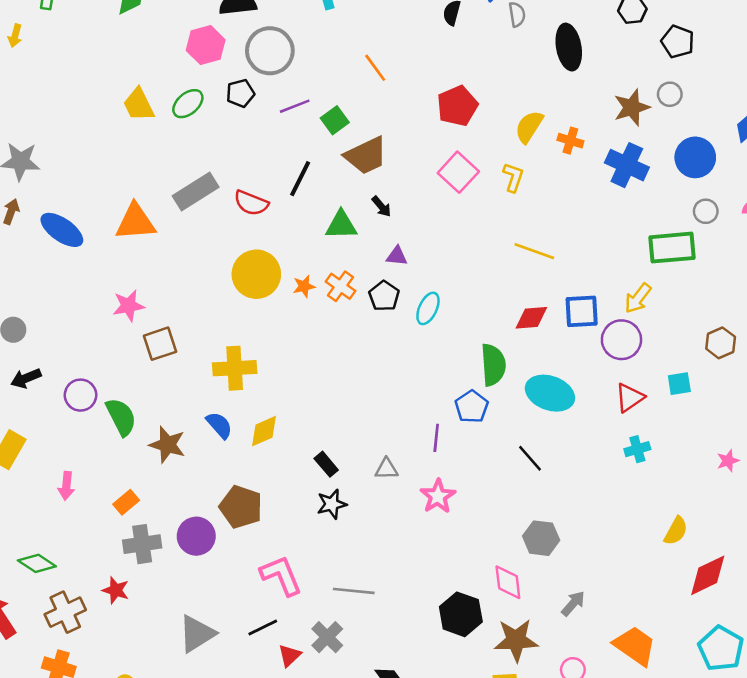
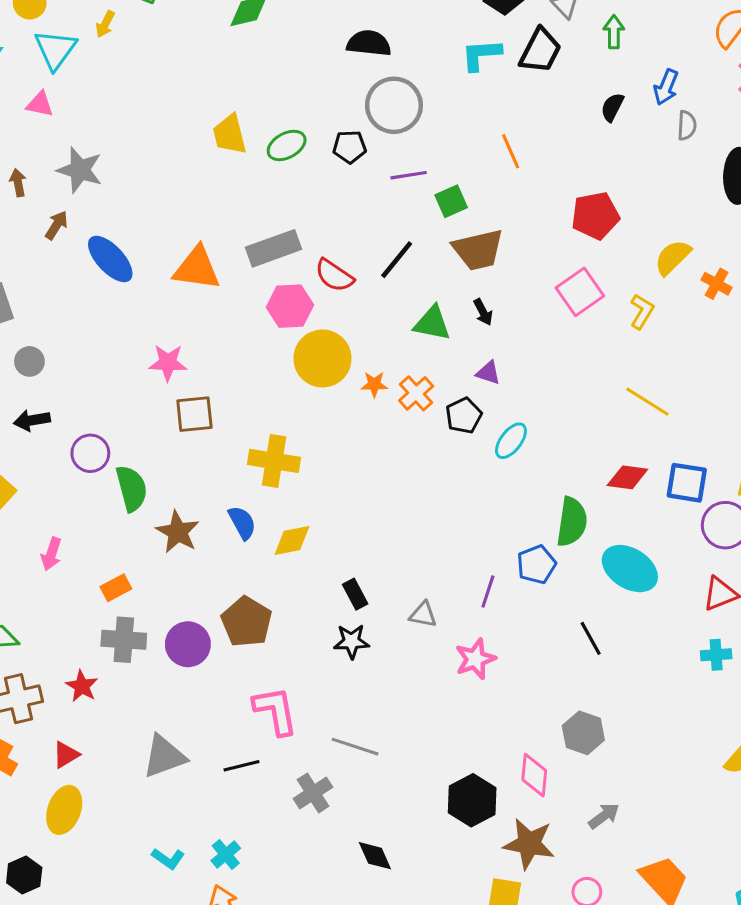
pink hexagon: (206, 45) -> (290, 306), moved
red triangle: (290, 655) -> (66, 755), moved

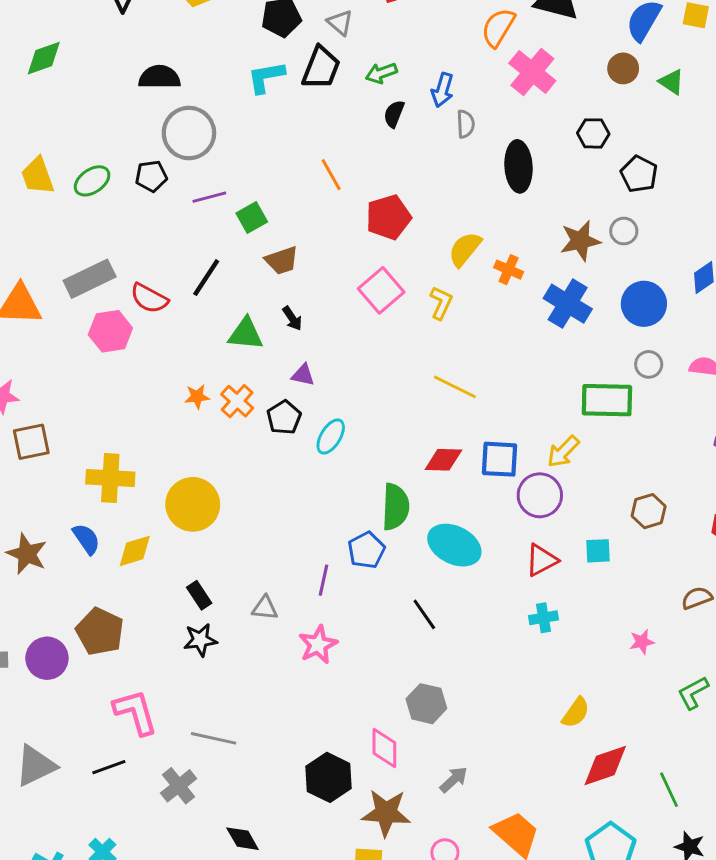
green arrow: (614, 32) -> (381, 73), moved, turned -104
orange line: (511, 151) -> (331, 175), moved
brown trapezoid: (478, 250) -> (282, 260), size x0.7
yellow circle: (322, 358) -> (193, 504), moved

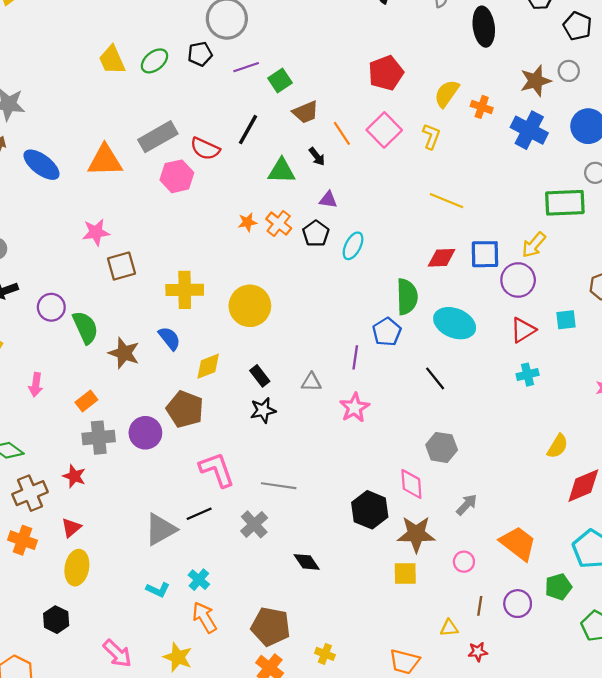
orange line: (331, 175) -> (342, 133), moved
yellow diamond: (135, 551) -> (208, 366), moved
gray triangle: (35, 766) -> (161, 529), moved

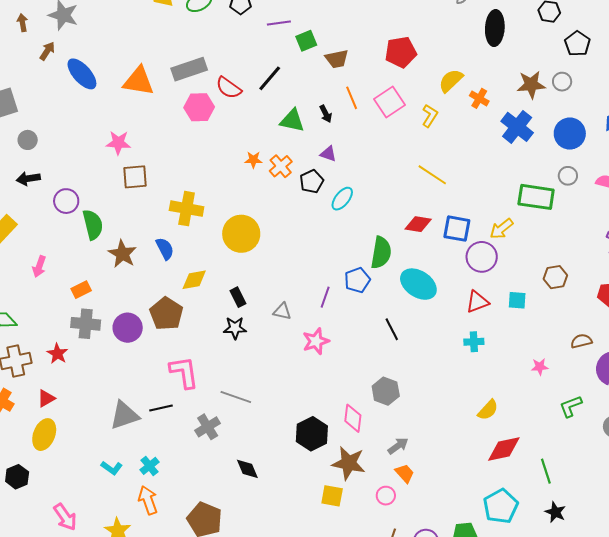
brown trapezoid: (306, 112) -> (337, 59), moved
orange trapezoid: (518, 543) -> (405, 473), moved, size x0.6

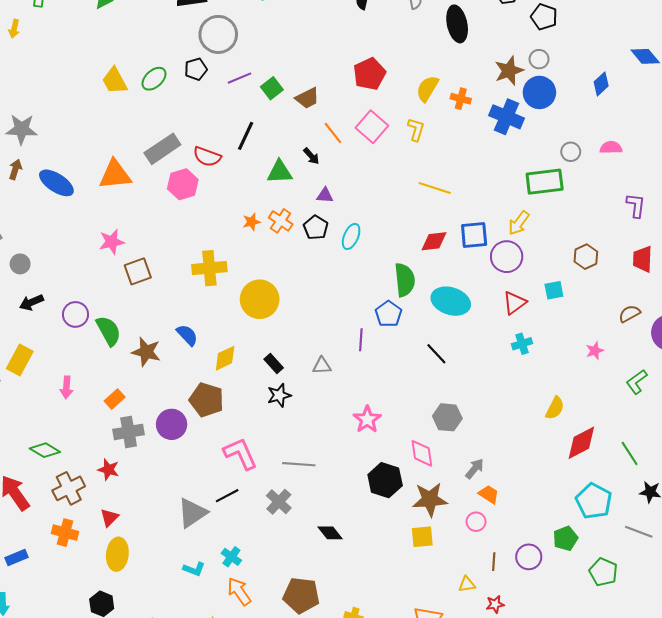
blue circle: (570, 134) -> (539, 92), moved
yellow cross: (187, 209) -> (209, 268), moved
pink star: (316, 341) -> (367, 419), moved

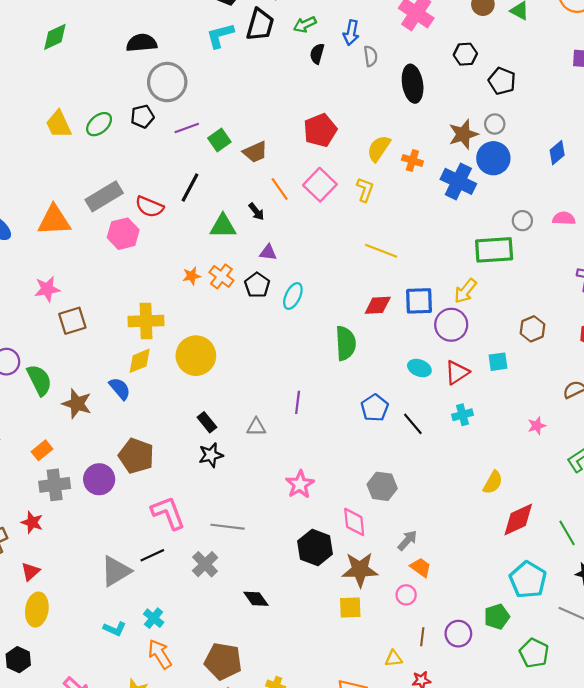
cyan ellipse: (451, 301) -> (419, 368), moved, size x0.6
blue pentagon: (388, 314) -> (375, 408), moved
black line: (436, 354) -> (413, 424), moved
yellow diamond: (225, 358) -> (140, 361), moved

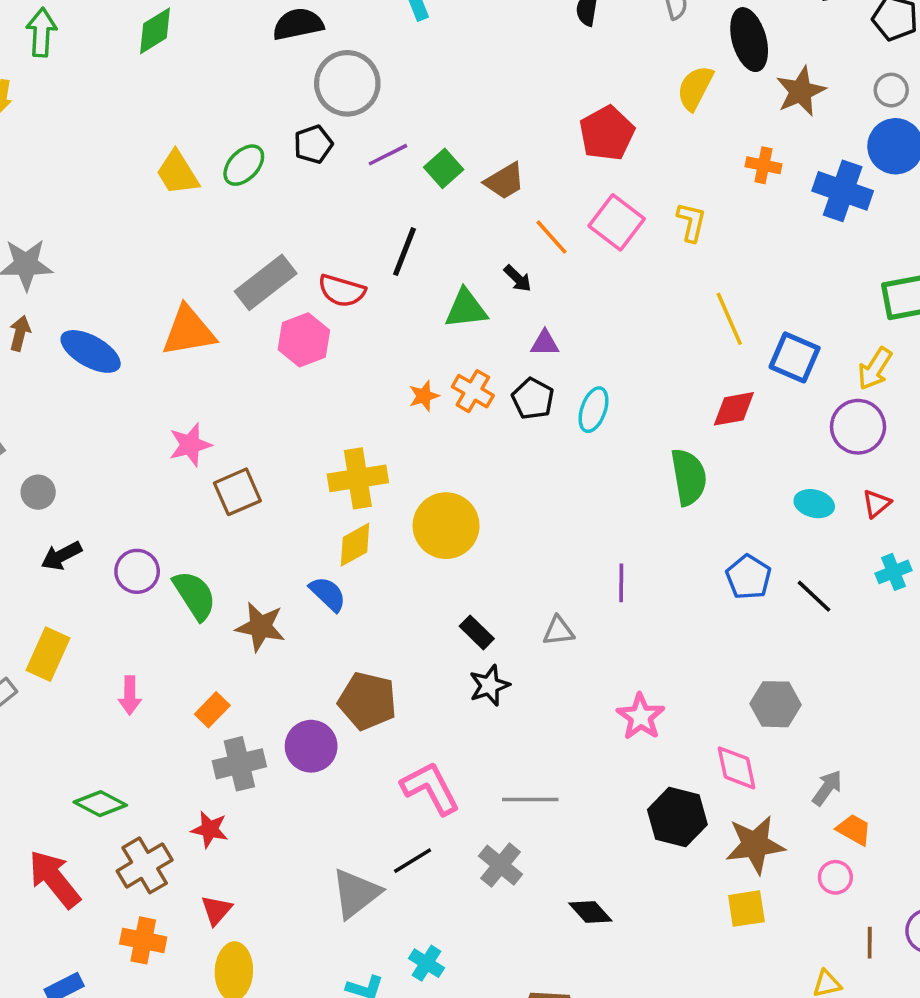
brown star: (463, 134) -> (801, 91), moved
yellow semicircle: (379, 148) -> (695, 88), moved
yellow line: (381, 251) -> (729, 319), turned 52
blue square: (419, 301) -> (795, 357), moved, turned 32
red triangle: (457, 372) -> (876, 504), size x0.7

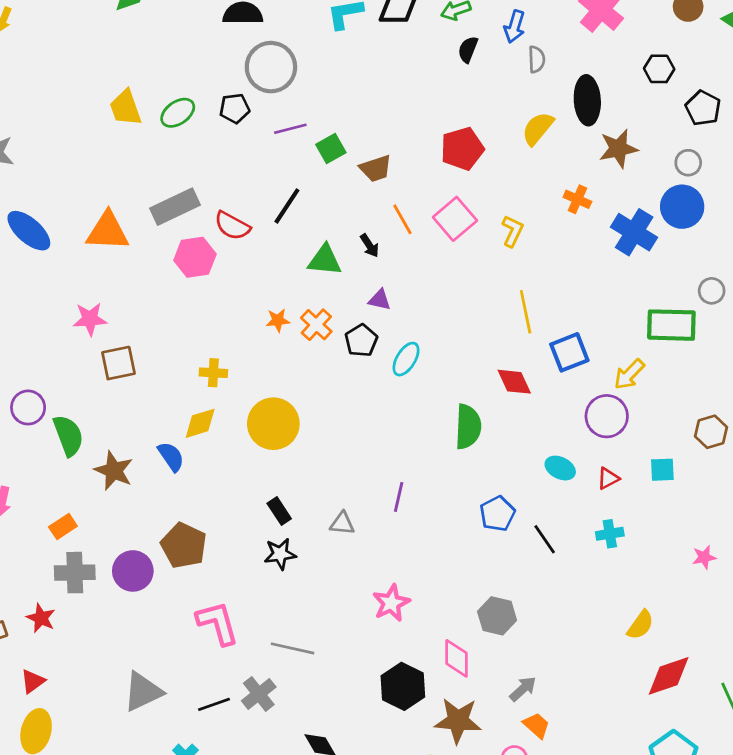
blue square: (795, 357) -> (569, 352), turned 33
red diamond: (734, 409) -> (514, 382), turned 63
yellow cross: (358, 478) -> (213, 373), size x0.6
black line: (413, 861) -> (214, 704), moved

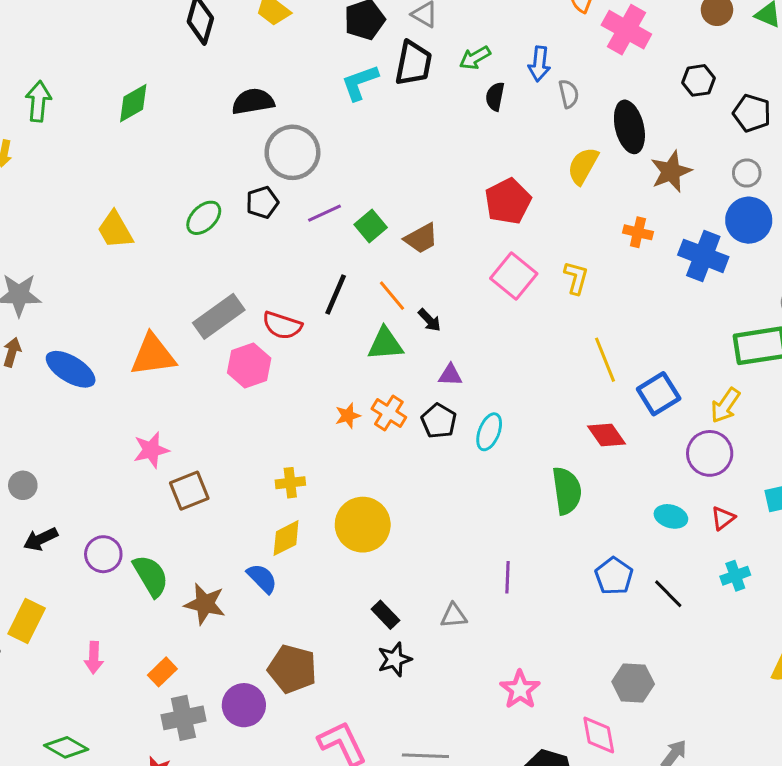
yellow trapezoid: (125, 108) -> (115, 230), moved
orange line: (402, 219) -> (392, 296), moved

